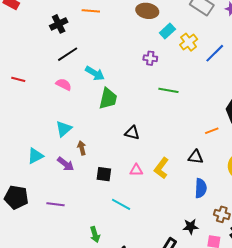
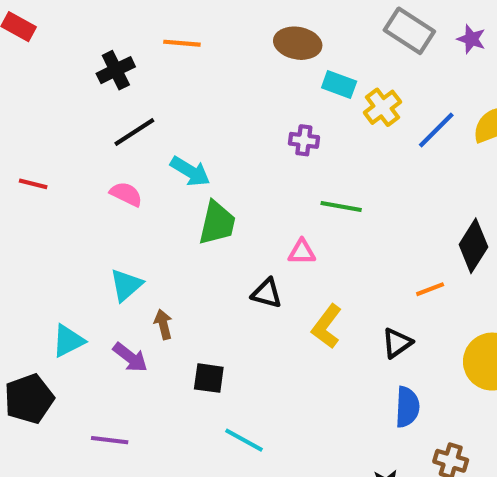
cyan rectangle: (167, 31) -> (339, 85), turned 63
black triangle: (196, 157) -> (397, 343), turned -42
yellow L-shape: (161, 168) -> (327, 326), moved
pink triangle: (136, 170) -> (302, 252), moved
black pentagon: (16, 197) -> (29, 399), moved, turned -30

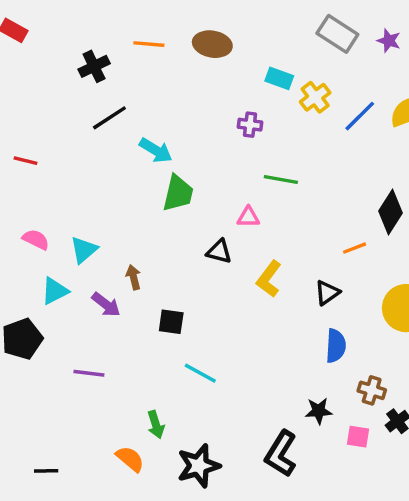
brown ellipse: (298, 43) -> (212, 44), moved
pink semicircle: (126, 194) -> (36, 239), moved
cyan triangle: (126, 285) -> (84, 250), moved

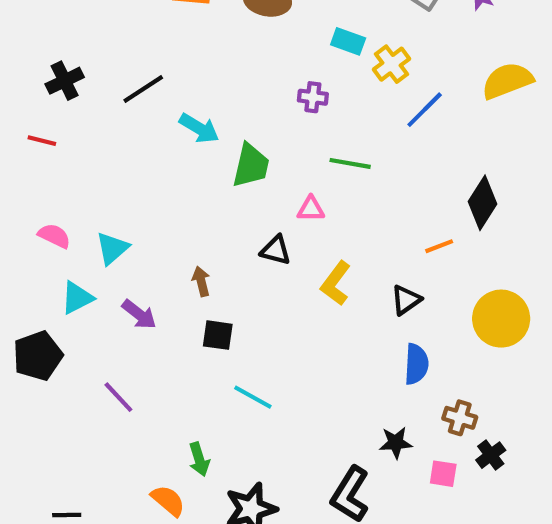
black cross: (94, 66) -> (65, 81), moved
blue line: (360, 116) -> (425, 110), moved
green trapezoid: (178, 193) -> (251, 165), moved
brown arrow: (133, 277) -> (201, 281), moved
purple line: (89, 373) -> (118, 397), turned 40

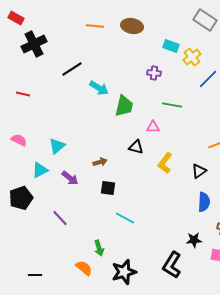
black cross: (65, 81) -> (34, 44), moved, size x1.4
pink semicircle: (54, 236) -> (19, 140), moved
brown arrow: (201, 281) -> (100, 162), turned 88

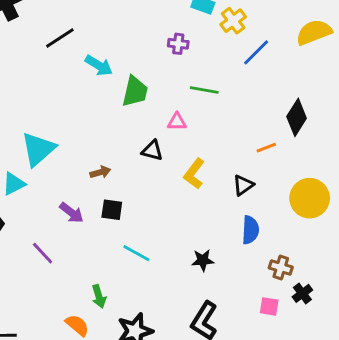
cyan triangle: (57, 146) -> (38, 149), size x1.5
purple arrow: (70, 178) -> (71, 213), moved
black star: (194, 240) -> (203, 260), moved

